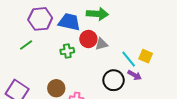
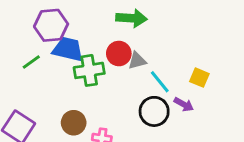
blue trapezoid: (69, 22) -> (68, 49), moved
green cross: (67, 51) -> (89, 70), size x1.5
cyan line: (129, 59) -> (160, 82), moved

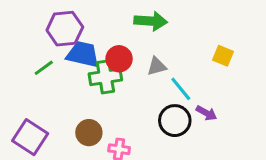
red circle: (119, 54) -> (119, 59), moved
yellow square: (199, 78) -> (223, 56), moved

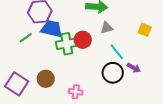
red circle: (119, 59) -> (83, 40), moved
gray triangle: (157, 66) -> (107, 28), moved
brown circle: (89, 133) -> (46, 79), moved

